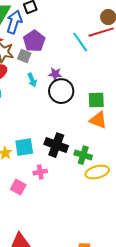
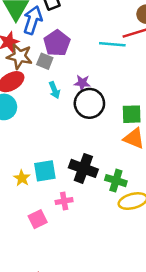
cyan line: (80, 42) -> (112, 44), turned -50
pink square: (18, 187) -> (38, 219), turned 35

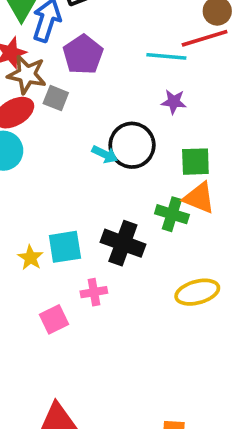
gray square: (45, 61) -> (56, 98), moved
purple star: (82, 83) -> (174, 102), moved
cyan arrow: (54, 90) -> (105, 154), moved, turned -42
green cross: (116, 181) -> (172, 214), moved

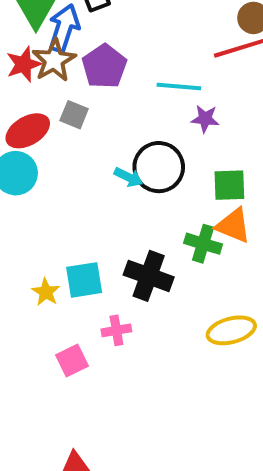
cyan line: (166, 56) -> (179, 86), moved
brown star: (27, 75) -> (54, 60), moved, turned 30

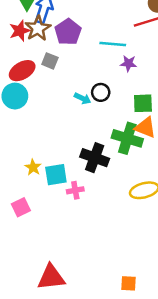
black circle: (159, 167) -> (101, 92), size x0.6
green cross: (203, 244) -> (127, 138), size x1.4
cyan square: (84, 280) -> (56, 175), moved
pink square: (72, 361) -> (21, 207), moved

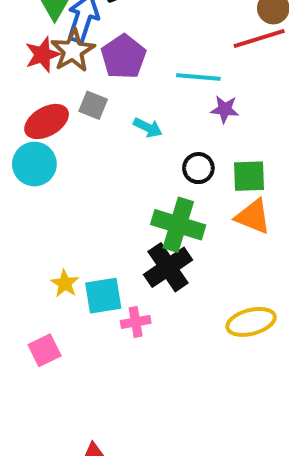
black circle: (101, 92) -> (198, 168), moved
cyan arrow: (83, 98) -> (148, 128), moved
green cross: (127, 138) -> (178, 225), moved
black cross: (95, 158) -> (168, 267), turned 36

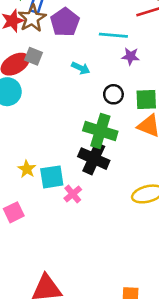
gray square: (93, 105) -> (33, 56), moved
black cross: (168, 267) -> (94, 159), turned -32
pink cross: (136, 322) -> (73, 194), turned -30

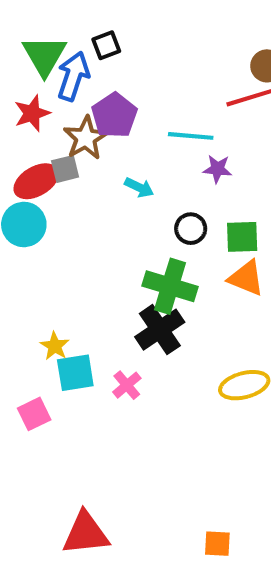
brown star: (32, 18) -> (86, 138), moved
gray square: (33, 56) -> (65, 169), turned -36
black cross: (94, 159) -> (160, 330), turned 32
cyan square: (52, 177) -> (75, 373), moved

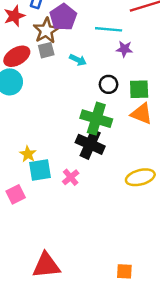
gray square: (65, 169) -> (46, 50), moved
black cross: (160, 330) -> (90, 144), turned -32

